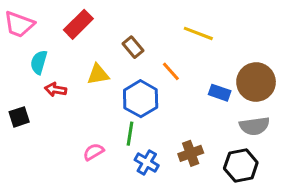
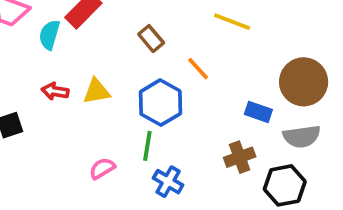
cyan semicircle: (39, 62) -> (49, 35), moved
yellow triangle: (98, 74) -> (96, 91), moved
blue rectangle: (220, 93) -> (258, 112), moved
brown cross: (191, 153) -> (240, 157), moved

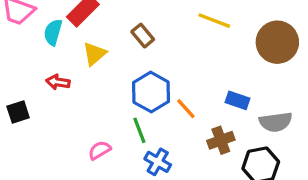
orange line: (198, 69) -> (186, 109), moved
brown circle: (304, 82) -> (277, 42), moved
yellow triangle: (96, 91) -> (95, 54), moved, turned -30
green line: (147, 146) -> (139, 130), turned -30

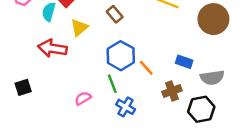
red arrow: (58, 82) -> (52, 48), size x1.6
black square: (18, 112) -> (23, 87), moved

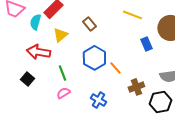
blue rectangle: (184, 62) -> (146, 44), moved, turned 48
green line: (112, 84) -> (62, 73), moved
black square: (23, 87) -> (27, 79), moved, turned -32

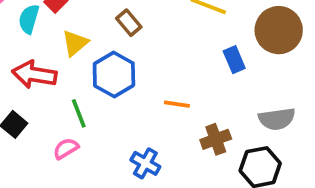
blue hexagon: (94, 58) -> (114, 75), moved
orange line: (115, 68) -> (177, 104), turned -40
pink semicircle: (63, 93) -> (66, 149), moved

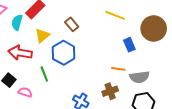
orange line: (177, 104) -> (118, 69), moved
gray semicircle: (277, 119) -> (139, 77), moved
brown cross: (216, 139) -> (110, 91), moved
pink semicircle: (66, 149) -> (25, 92), moved, turned 48

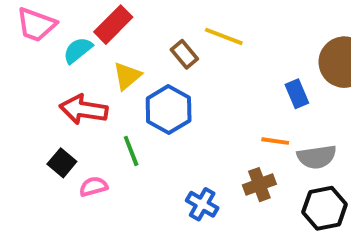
yellow line: (115, 15) -> (224, 36), moved
cyan semicircle: (17, 22) -> (78, 50), turned 35
pink semicircle: (25, 92) -> (94, 186), turned -32

